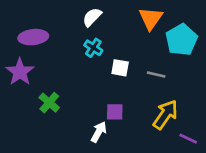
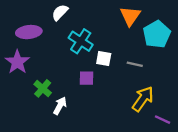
white semicircle: (92, 17) -> (60, 12), moved
cyan cross: (93, 48) -> (81, 41), size x1.5
purple square: (115, 112) -> (86, 78), moved
white arrow: (99, 132) -> (60, 106), moved

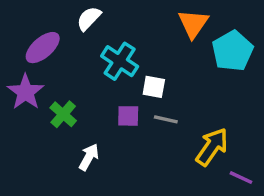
purple ellipse: (29, 32) -> (43, 48), turned -35
gray line: (135, 64) -> (166, 119), moved
green cross: (43, 88) -> (63, 114), moved

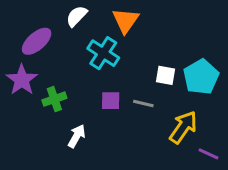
orange triangle: (193, 24) -> (126, 21), moved
cyan pentagon: (233, 51) -> (201, 77), moved
white square: (154, 87) -> (166, 75), moved
green cross: (63, 114) -> (54, 99), turned 30

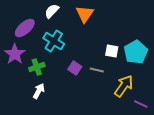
cyan cross: (103, 53) -> (54, 41), moved
purple square: (111, 101) -> (75, 68), turned 32
white arrow: (77, 136) -> (39, 91), moved

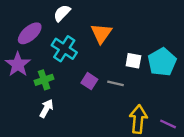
orange triangle: (85, 14) -> (101, 33), moved
yellow arrow: (124, 86) -> (138, 119), moved, turned -30

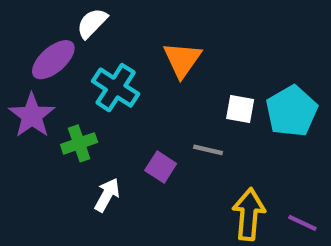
white semicircle: (62, 13) -> (92, 23), moved
purple square: (89, 81) -> (161, 167), moved
white arrow: (46, 108) -> (107, 195), moved

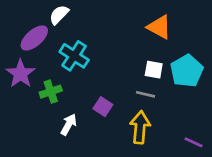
orange triangle: (182, 60) -> (159, 27), moved, turned -36
gray line: (208, 150) -> (145, 94), moved
yellow arrow: (249, 214) -> (140, 127), moved

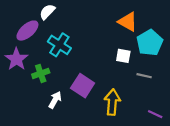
cyan pentagon: (187, 71) -> (150, 43), moved
gray line: (145, 94) -> (144, 76), moved
purple square: (103, 107) -> (83, 86), size x1.5

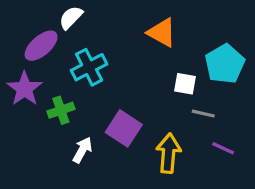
orange triangle: (128, 22) -> (162, 32), moved
cyan cross: (59, 45) -> (89, 67), turned 30
gray line: (144, 76) -> (203, 114), moved
purple line: (155, 114) -> (223, 148), moved

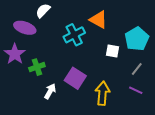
purple ellipse: (41, 46) -> (25, 28), turned 60
cyan cross: (89, 67) -> (74, 35), moved
gray line: (203, 114) -> (137, 69), moved, turned -64

